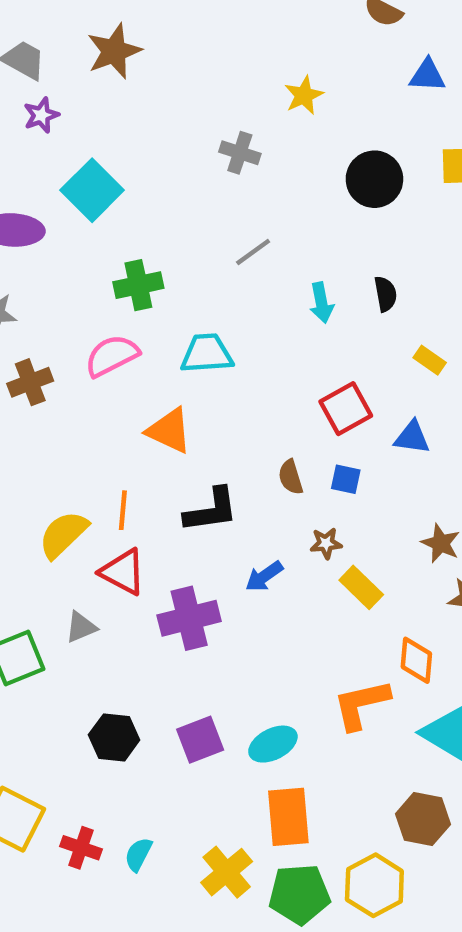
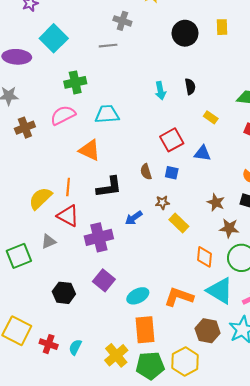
gray line: (253, 252) -> (108, 46), moved, turned 30
orange L-shape: (361, 704) -> (179, 297), moved, turned 32
purple square: (200, 740) -> (104, 280), moved, turned -30

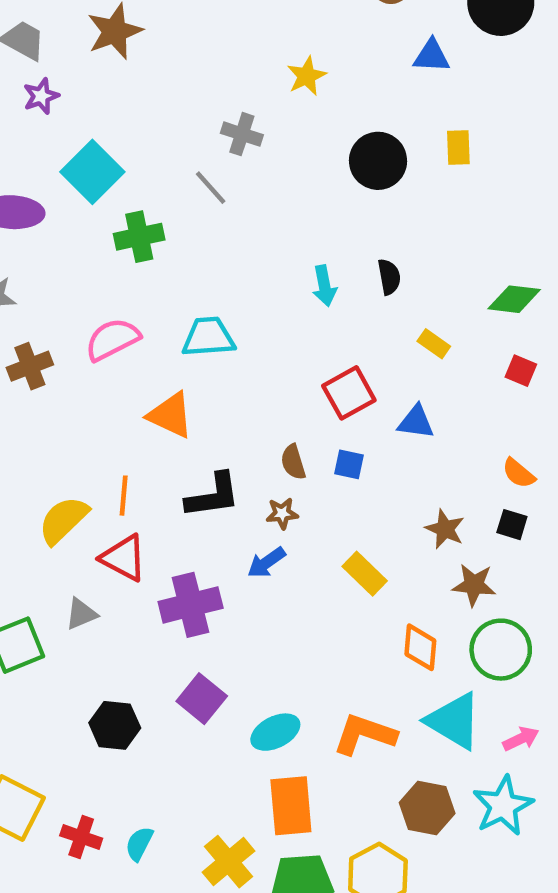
gray line: (108, 46) -> (211, 188), turned 54
green cross: (75, 82) -> (139, 237), moved
brown star: (162, 202) -> (282, 513), moved

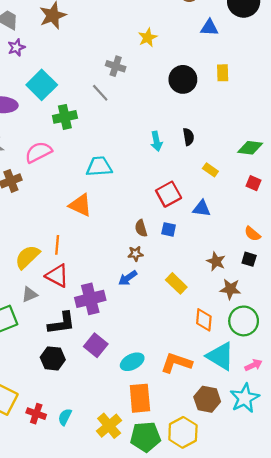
pink semicircle: (112, 339) -> (38, 152), moved
black L-shape: (213, 496) -> (62, 323), moved
gray triangle: (81, 614) -> (30, 294), moved

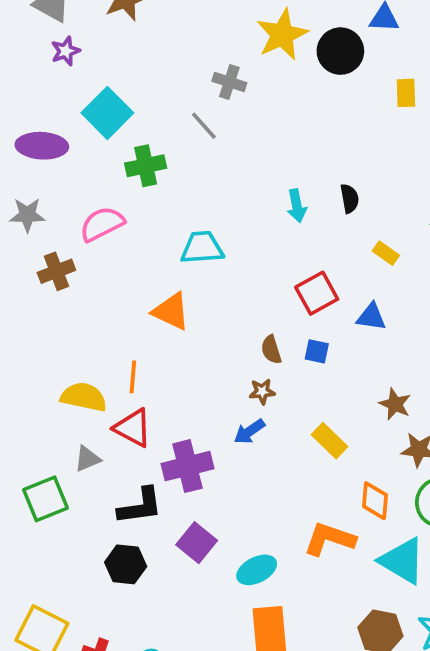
yellow star: (148, 38) -> (282, 35), size x1.6
black circle: (183, 79) -> (340, 51), moved
yellow semicircle: (27, 257) -> (84, 397), turned 56
orange L-shape: (176, 363) -> (329, 539), moved

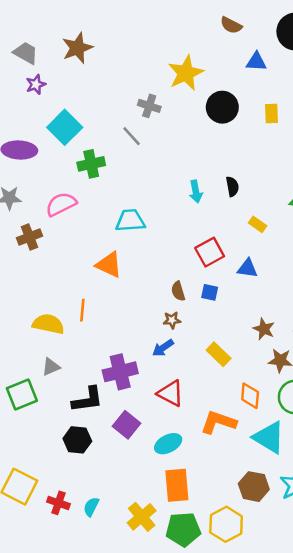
black circle: (340, 51) -> (222, 107), moved
red triangle: (133, 428) -> (171, 393), moved

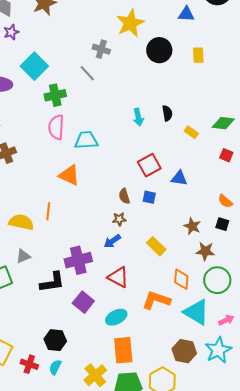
pink semicircle: (61, 204) -> (56, 127), moved, turned -60
yellow rectangle: (258, 224) -> (191, 132), moved
black hexagon: (77, 440) -> (55, 340), moved

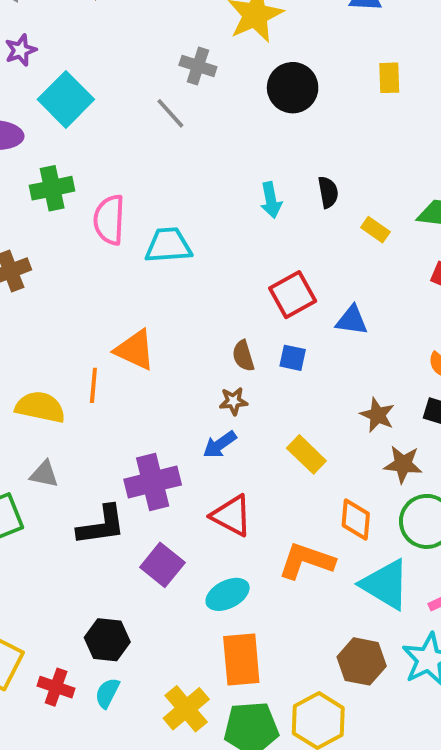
purple star: (11, 32) -> (21, 50), moved
black circle: (159, 50) -> (293, 88), moved
green cross: (55, 95) -> (52, 188), moved
orange triangle: (69, 175) -> (135, 350), moved
gray triangle: (23, 256) -> (44, 474), turned 35

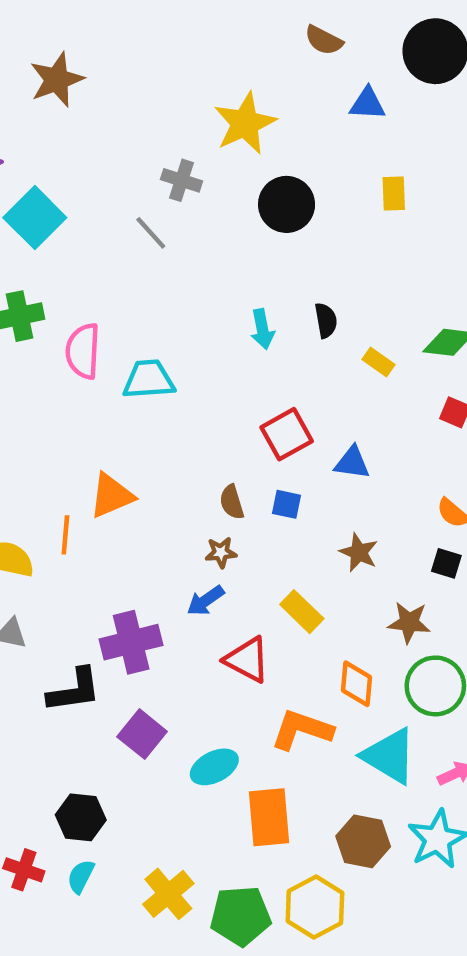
orange triangle: (135, 350) -> (111, 496), turned -48
brown star: (377, 415) -> (359, 552), moved
red triangle: (231, 516) -> (247, 660), moved
orange rectangle: (241, 659) -> (269, 817), moved

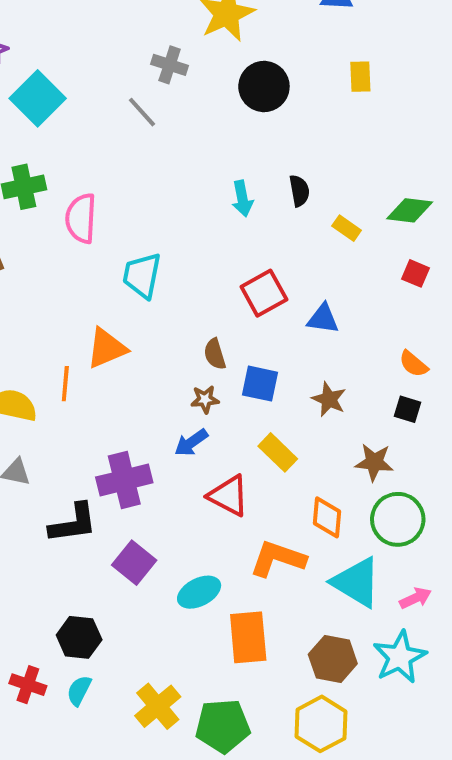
cyan trapezoid: (149, 380) -> (142, 275), moved, turned -75
blue square: (287, 504) -> (260, 384), moved, size x1.4
yellow hexagon: (315, 907) -> (321, 724), moved

